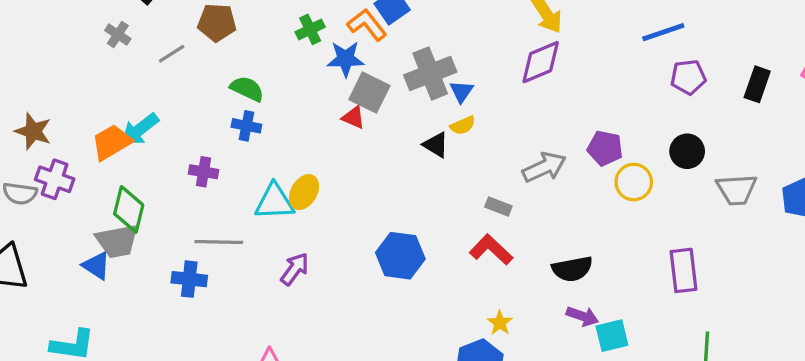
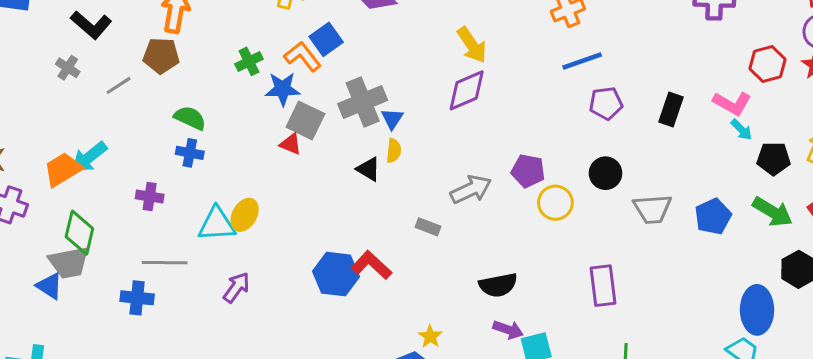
yellow semicircle: (463, 125) -> (394, 151), turned -60
red L-shape: (491, 250) -> (371, 265), moved

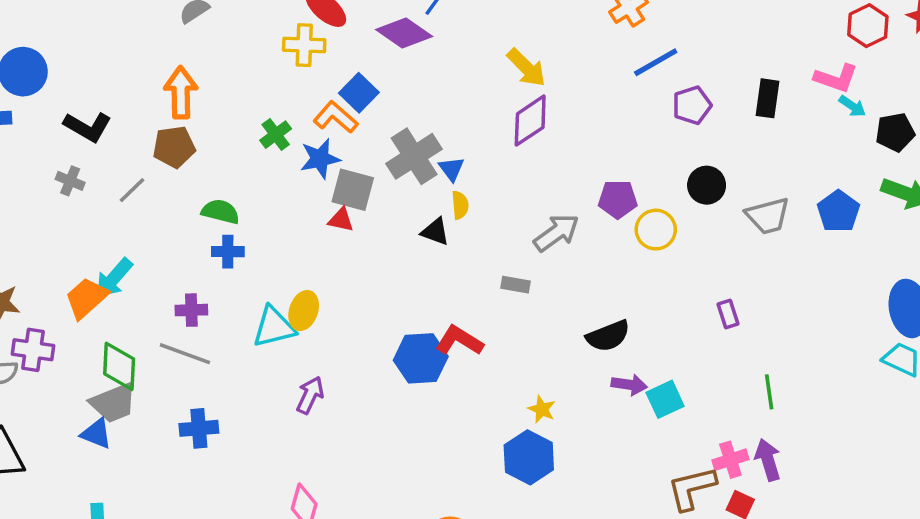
gray line: (165, 263) -> (185, 354), moved, turned 30
purple rectangle: (603, 286) -> (728, 314), size x0.6

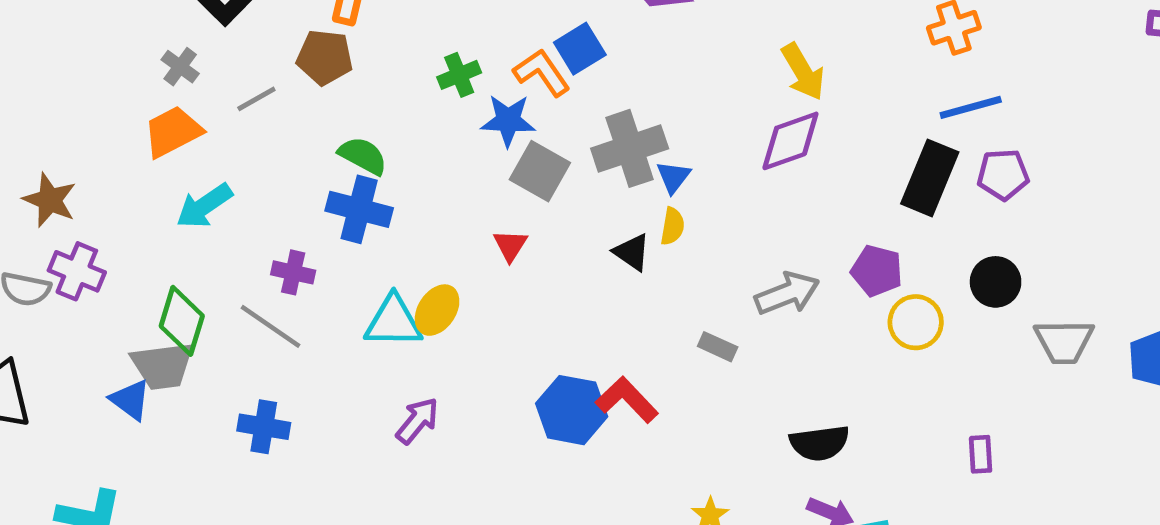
black rectangle: (768, 98) -> (930, 178), moved, size x1.4
red triangle: (341, 220) -> (510, 245), moved, turned 36
blue cross: (228, 252) -> (359, 209), size x1.5
orange trapezoid: (86, 298) -> (173, 132), moved

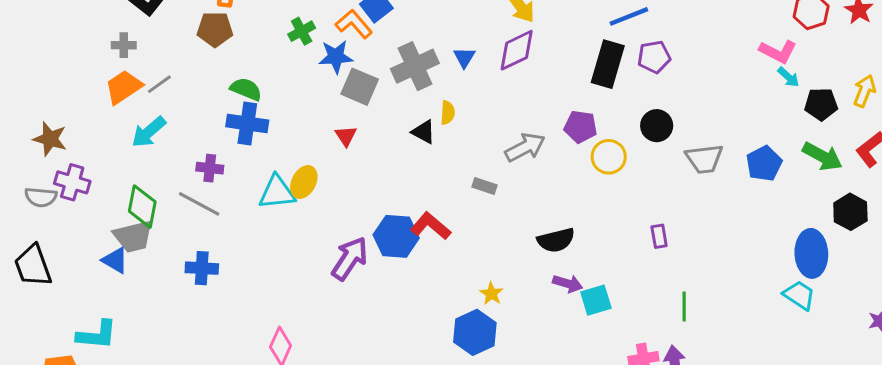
gray cross: (180, 67) -> (124, 45), turned -30
gray line: (256, 99) -> (159, 84), moved
blue triangle: (673, 177) -> (464, 57), moved
purple arrow: (417, 421) -> (350, 258), moved, size x1.4

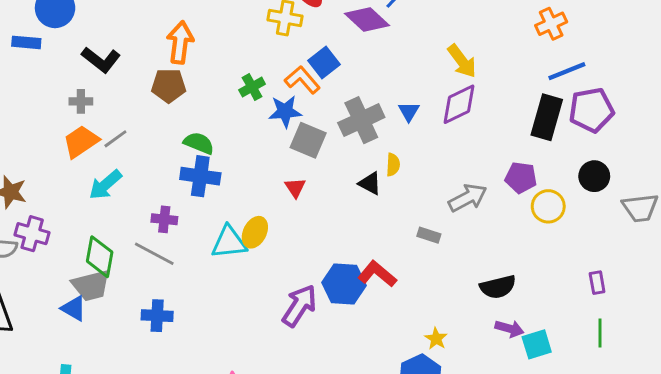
purple pentagon: (654, 57) -> (591, 110), size x1.4
green line: (684, 307) -> (600, 333), moved

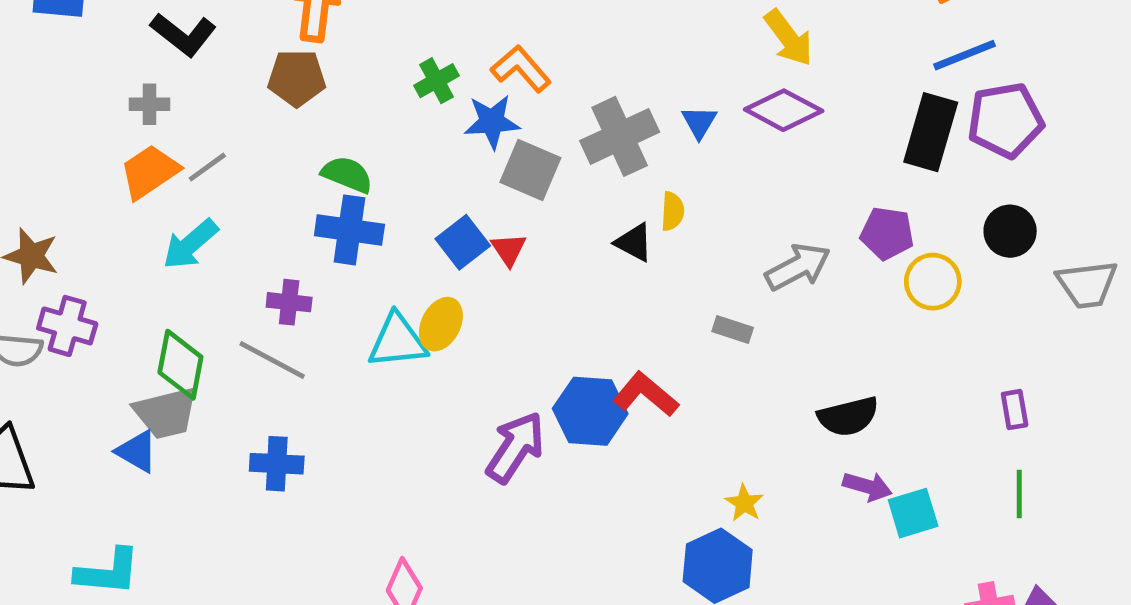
blue square: (324, 63) -> (463, 242), moved
purple diamond: (459, 104) -> (784, 110), turned 54

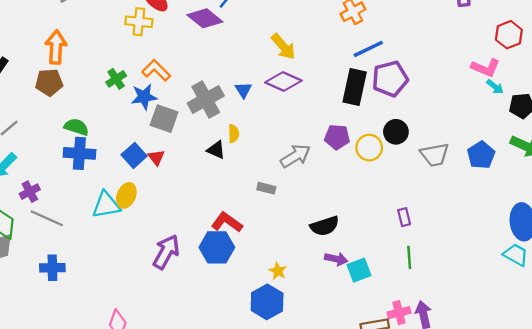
yellow circle: (933, 282) -> (369, 148), moved
purple cross: (289, 302) -> (30, 192), moved, turned -30
blue hexagon: (590, 411) -> (217, 247), moved

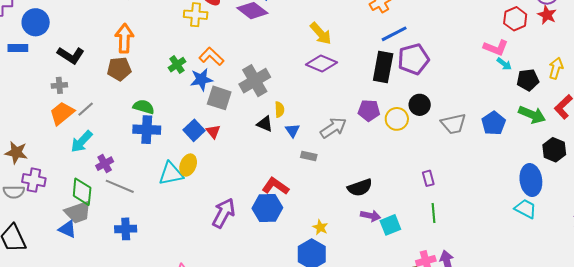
blue triangle: (243, 90) -> (292, 130), moved

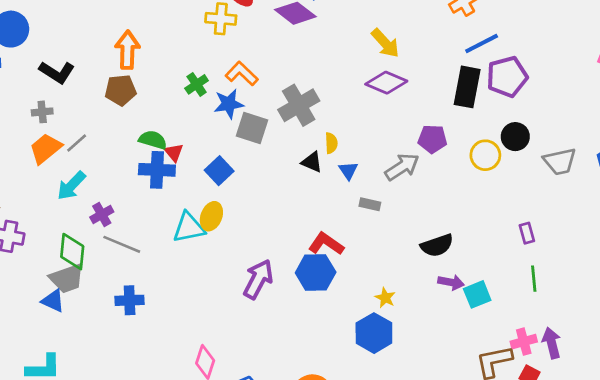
purple pentagon: (369, 110) -> (432, 139), moved
red triangle: (213, 132) -> (174, 152), moved

